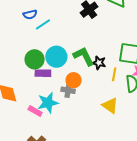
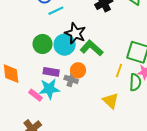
green L-shape: (84, 56) -> (92, 48), turned -30
black star: (99, 63) -> (75, 33), moved, size x1.5
purple rectangle: (43, 73) -> (51, 72), moved

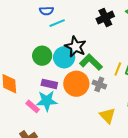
orange circle: (78, 70) -> (76, 84), size x1.6
yellow line: (119, 71) -> (118, 69), moved
gray cross: (71, 79) -> (99, 84), moved

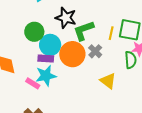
cyan circle: (64, 57) -> (50, 45), moved
green L-shape: (91, 62) -> (84, 31), turned -55
gray cross: (99, 84) -> (95, 51), turned 32

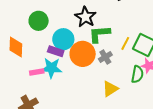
green circle: (34, 32) -> (39, 21), moved
yellow triangle: (108, 81) -> (110, 89), turned 36
pink rectangle: (33, 83) -> (37, 72), turned -56

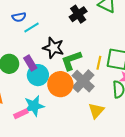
purple rectangle: (56, 51) -> (30, 63), moved, turned 56
gray cross: (105, 57) -> (83, 81), size x1.6

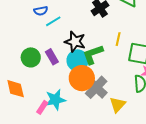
yellow line: (99, 63) -> (118, 39), moved
cyan circle: (38, 75) -> (78, 60), moved
gray cross: (83, 81) -> (96, 87), moved
pink rectangle: (21, 114) -> (42, 107), turned -32

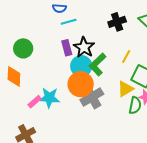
green L-shape: (93, 54) -> (98, 64), turned -40
green circle: (31, 57) -> (23, 48), moved
purple rectangle: (52, 57) -> (67, 48), moved
yellow triangle: (118, 105) -> (125, 89), moved

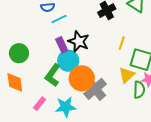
green L-shape: (98, 64) -> (53, 75), moved
cyan circle: (81, 66) -> (68, 61), moved
cyan star: (49, 98) -> (66, 107), moved

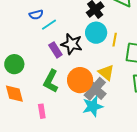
cyan circle: (68, 61) -> (96, 33), moved
yellow triangle: (127, 75) -> (106, 73), moved, turned -30
pink rectangle: (39, 104) -> (42, 111), turned -40
cyan star: (66, 107) -> (93, 106), moved

